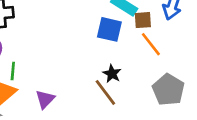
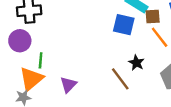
black star: (112, 74) -> (136, 63), moved

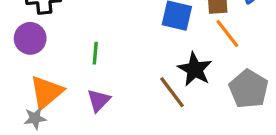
green line: (41, 60) -> (95, 53), moved
black star: (136, 63) -> (195, 69), size x1.5

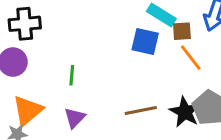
black star: (195, 69) -> (185, 112), moved
brown line: (172, 92) -> (141, 111), turned -64

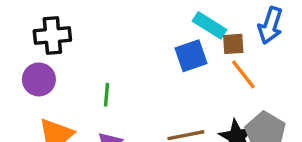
blue square: (145, 41) -> (191, 56), turned -32

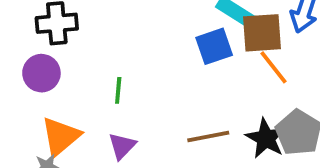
brown square: (233, 44) -> (262, 33), size x1.6

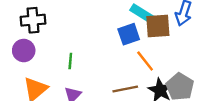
orange line: (274, 67) -> (145, 61), moved

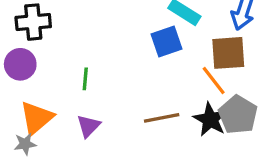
brown square: (158, 26) -> (228, 53), moved
orange line: (145, 61) -> (214, 81), moved

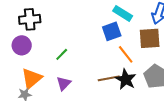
green line: (85, 79) -> (62, 54), turned 40
orange line: (214, 81) -> (126, 54), moved
black star: (210, 120) -> (126, 79), moved

